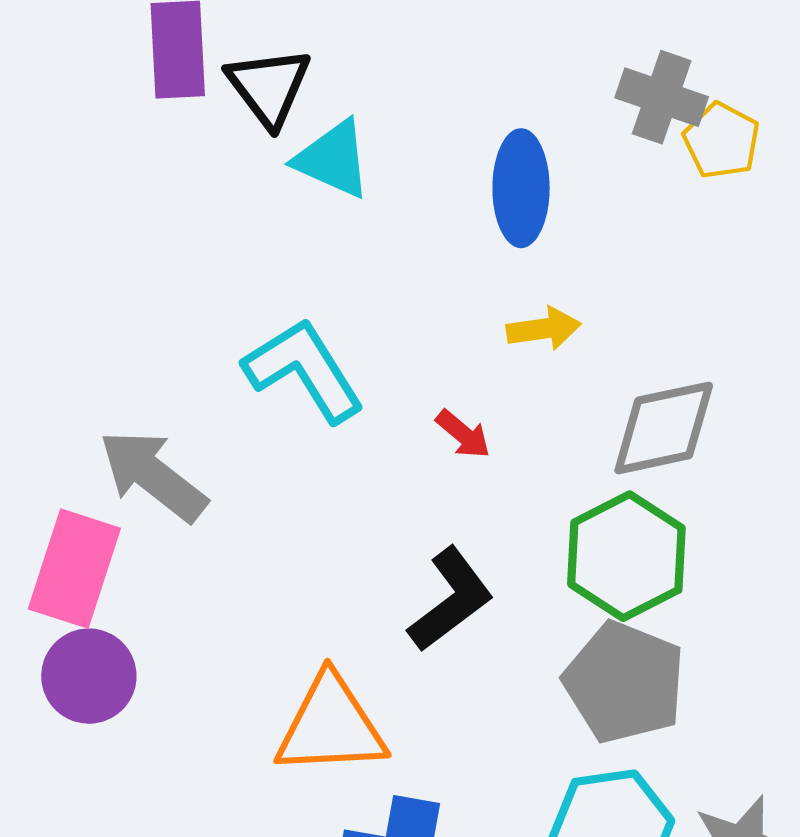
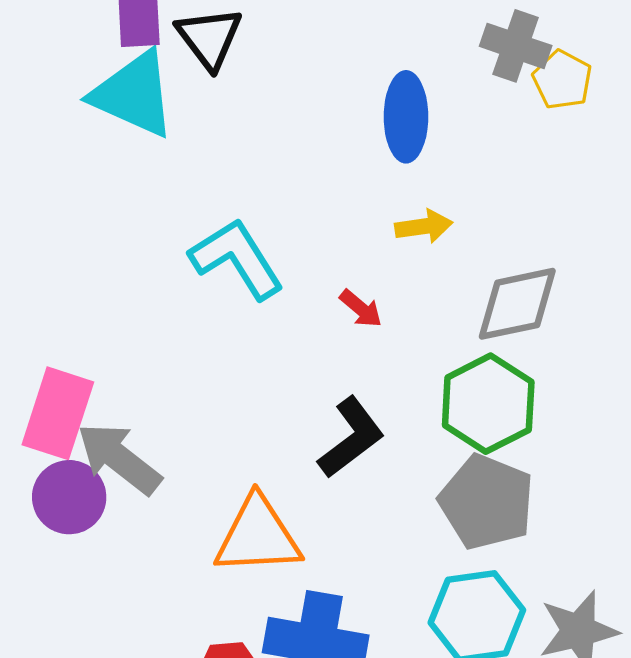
cyan triangle: (333, 159) -> (134, 94), moved, size x1.4
gray arrow: (153, 476) -> (119, 458), moved

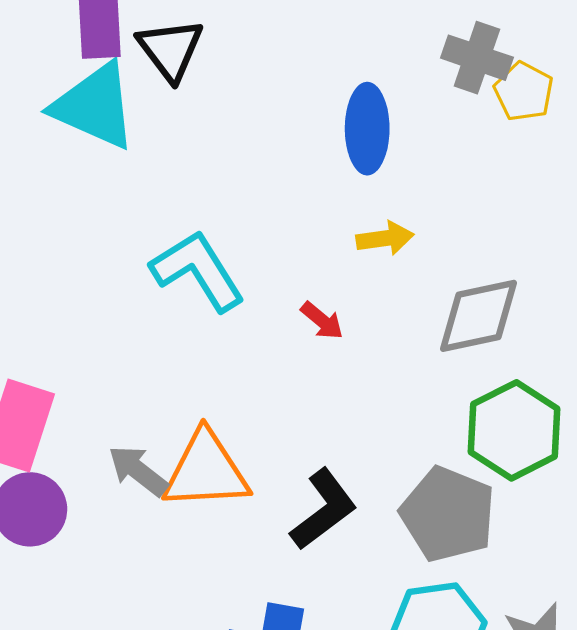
green hexagon: (488, 404) -> (514, 430), moved
black L-shape: (351, 438) -> (324, 509), moved
gray arrow: (119, 458) -> (138, 471), moved, size x0.7
orange triangle: (258, 536) -> (206, 471), moved

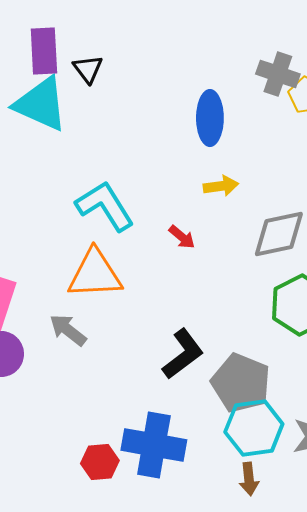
black triangle: (170, 50) -> (88, 69), size x0.7
orange triangle: (206, 471) -> (95, 274), moved
gray pentagon: (448, 514) -> (241, 383), moved

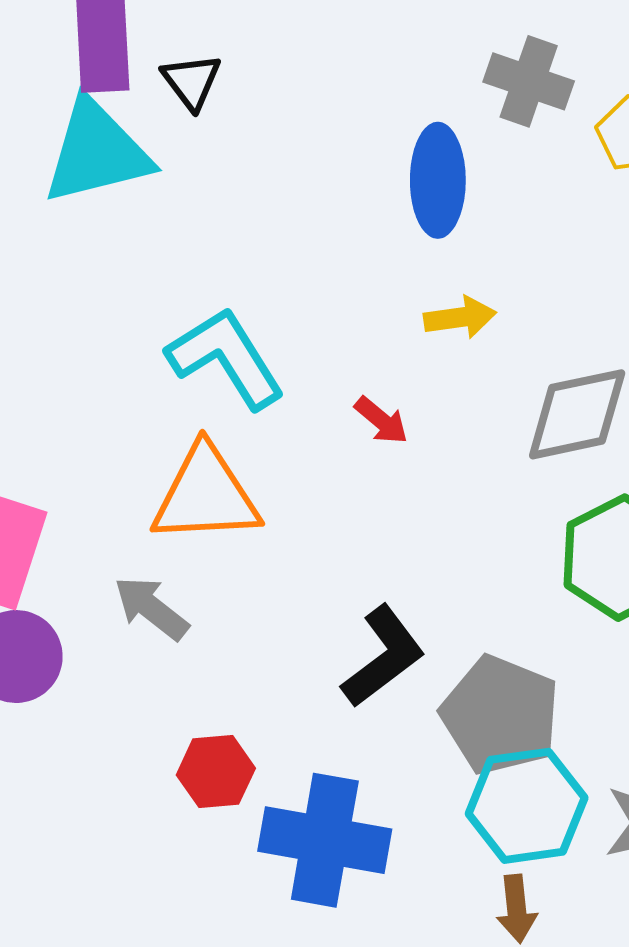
gray cross: (278, 74) -> (529, 81), moved
cyan triangle: (41, 104) -> (97, 152), turned -38
red hexagon: (100, 462) -> (216, 772), moved

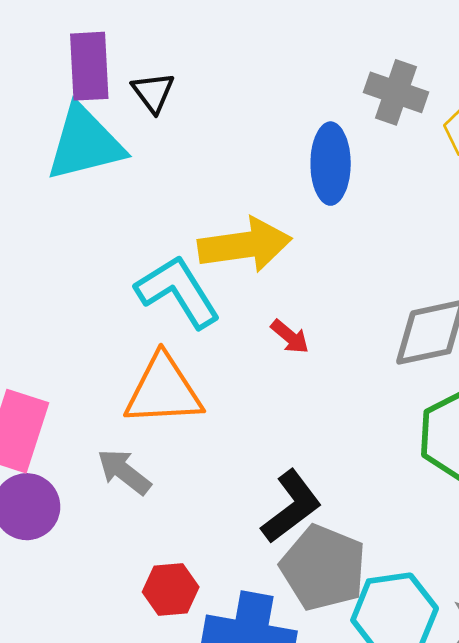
yellow arrow: (460, 317) -> (245, 245), moved, size x1.8
gray pentagon: (500, 715) -> (323, 568), moved

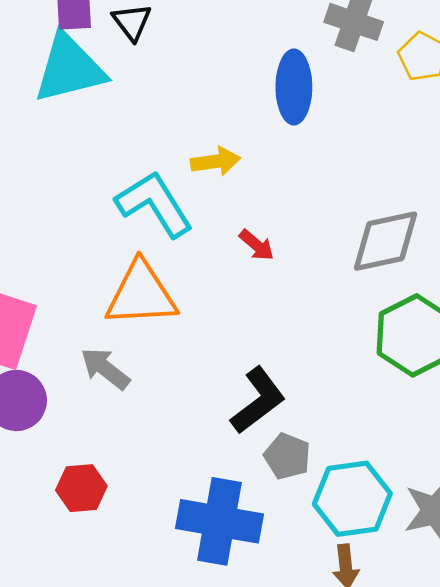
yellow arrow: (245, 245) -> (216, 161), size x0.6
gray pentagon: (323, 568) -> (287, 456), size x0.6
red hexagon: (171, 590) -> (81, 488), moved

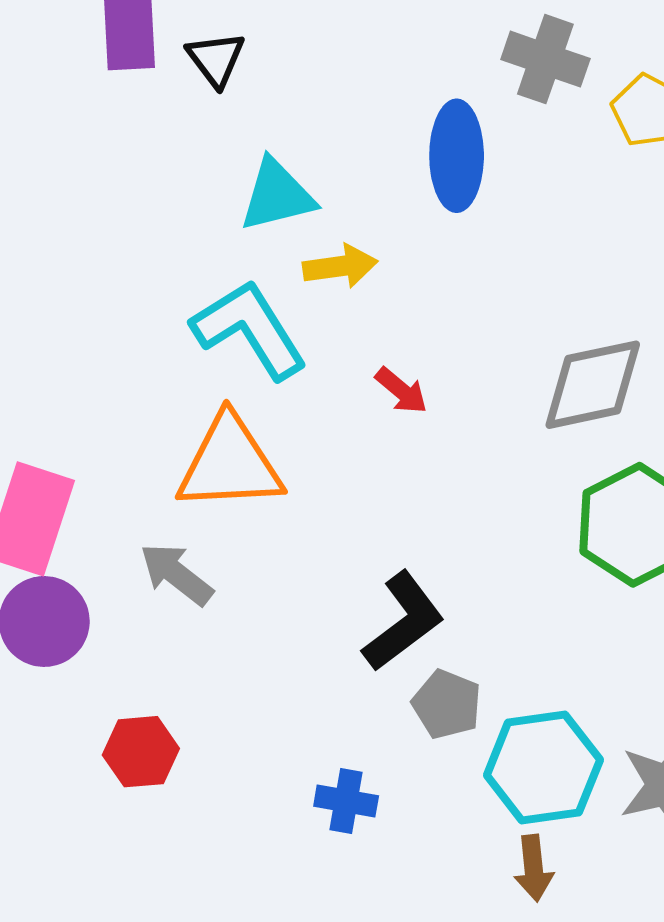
cyan triangle: (69, 68) -> (277, 195), moved, size x0.7
blue cross: (219, 521) -> (346, 801), size x0.5

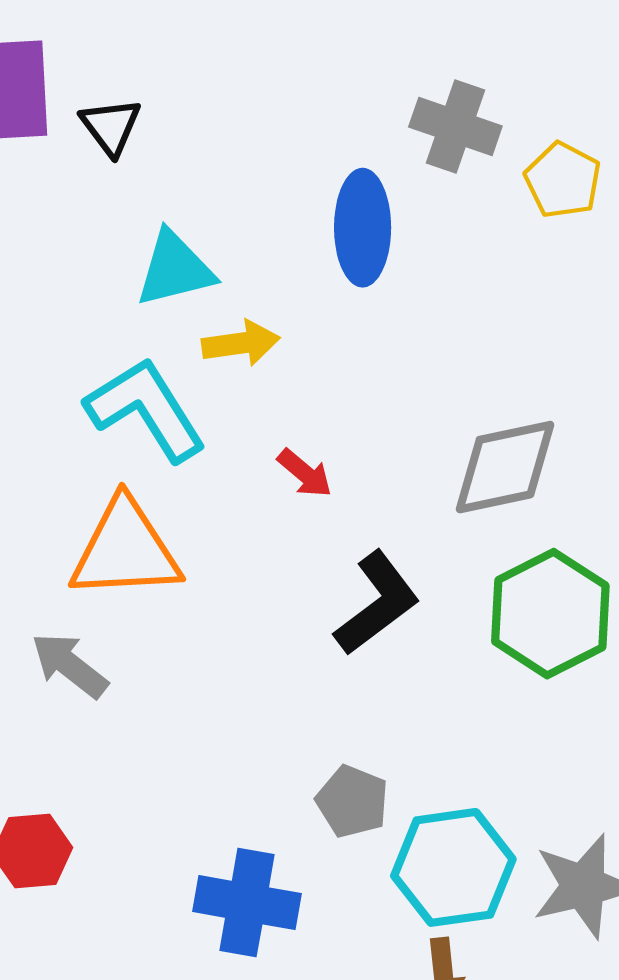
black L-shape: (403, 621) -> (377, 603), moved
blue cross: (346, 801) -> (247, 903), size x1.6

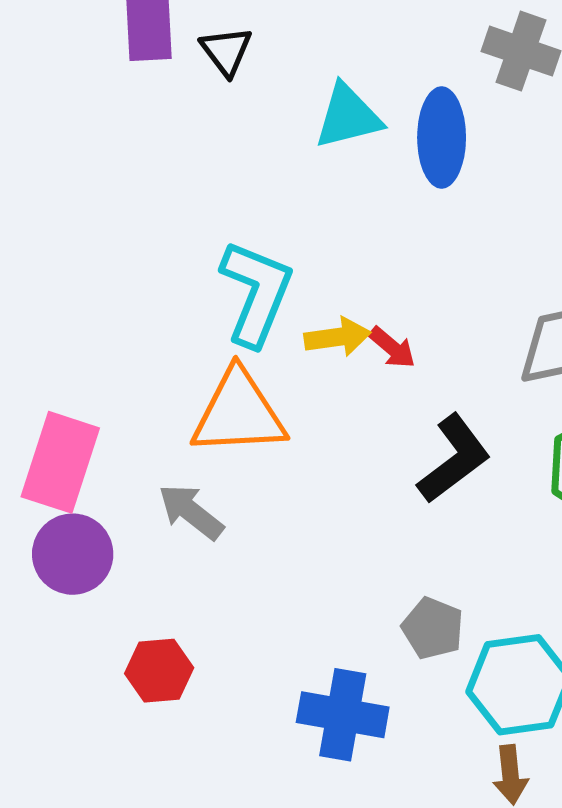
cyan triangle: (175, 269) -> (348, 116), moved
yellow arrow: (241, 343) -> (337, 337), moved
cyan L-shape: (146, 409) -> (256, 293), turned 54

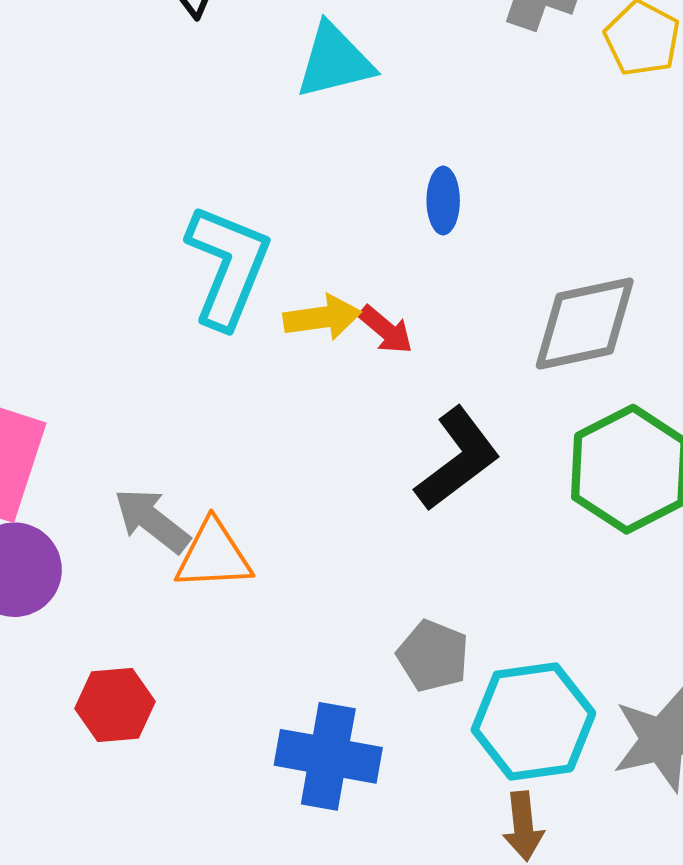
blue ellipse: (442, 138) -> (443, 201), moved, size x0.6
orange triangle: (239, 413) -> (213, 555), moved, size x0.7

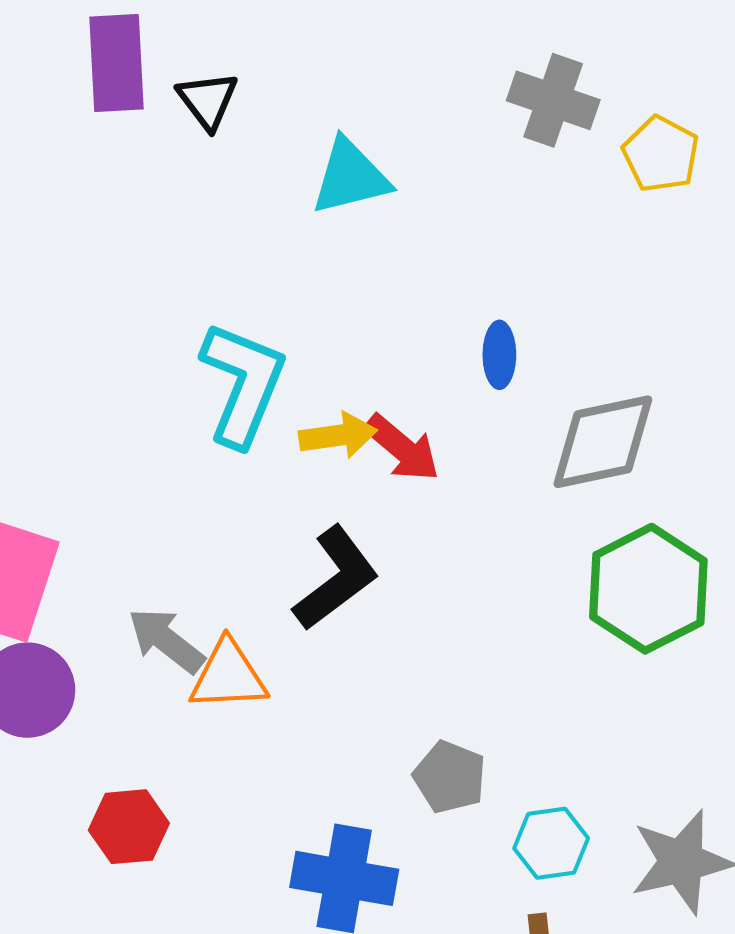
blue ellipse: (443, 201) -> (499, 355), moved
red arrow: (386, 330) -> (402, 448), size x1.4
black L-shape: (458, 459) -> (336, 578), moved
cyan hexagon: (533, 721) -> (551, 843), size x0.6

